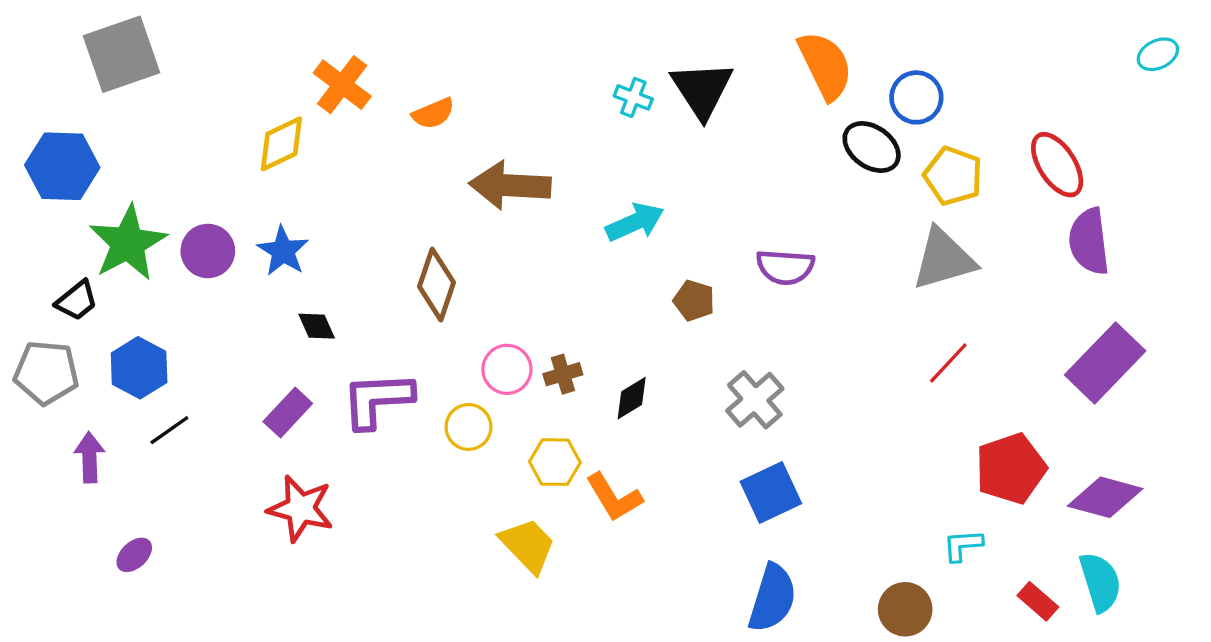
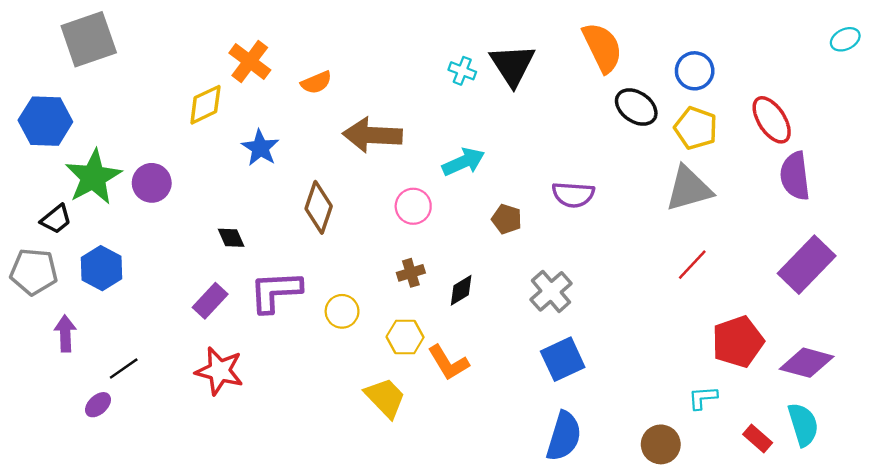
blue circle: (916, 97) -> (695, 71), moved
blue star: (283, 251) -> (260, 148), moved
pink circle: (507, 369) -> (413, 206), moved
black line: (169, 430) -> (124, 369), moved

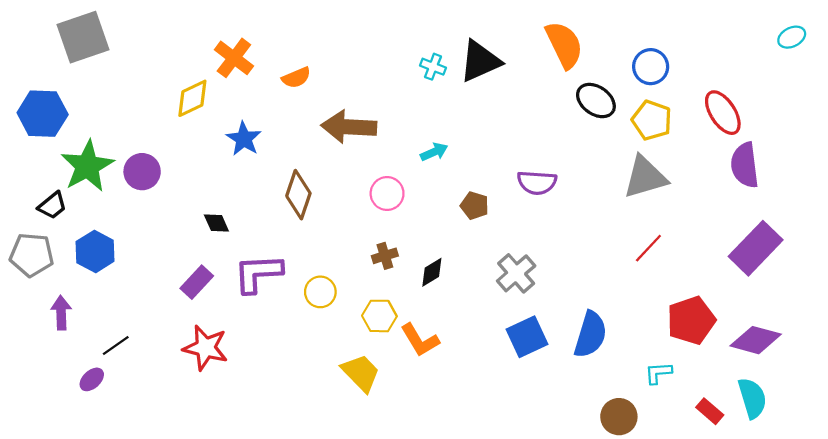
black triangle: (512, 65) -> (480, 61), turned 39
cyan arrow: (463, 162) -> (434, 152), size x0.7
blue semicircle: (564, 436) -> (590, 335), moved

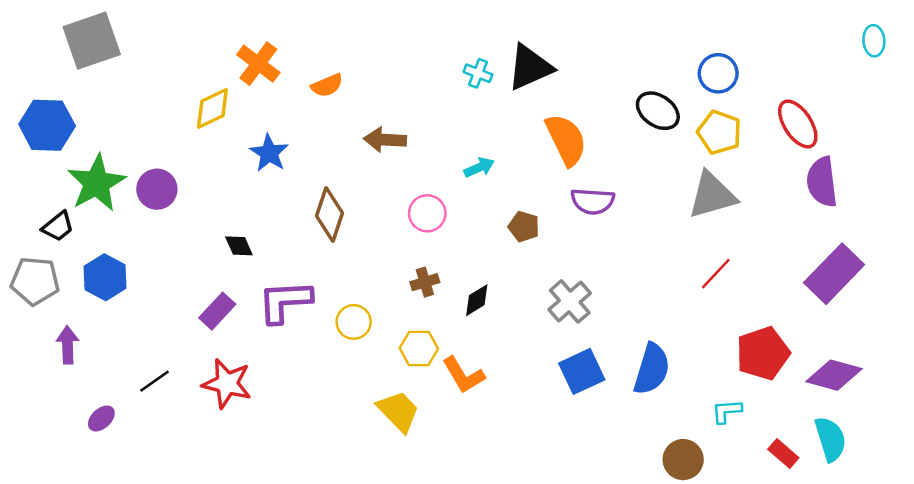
cyan ellipse: (792, 37) -> (874, 41), turned -68
orange semicircle: (564, 45) -> (566, 140), moved
brown arrow: (349, 127) -> (385, 140), size x0.7
black line: (116, 346) -> (154, 381), moved

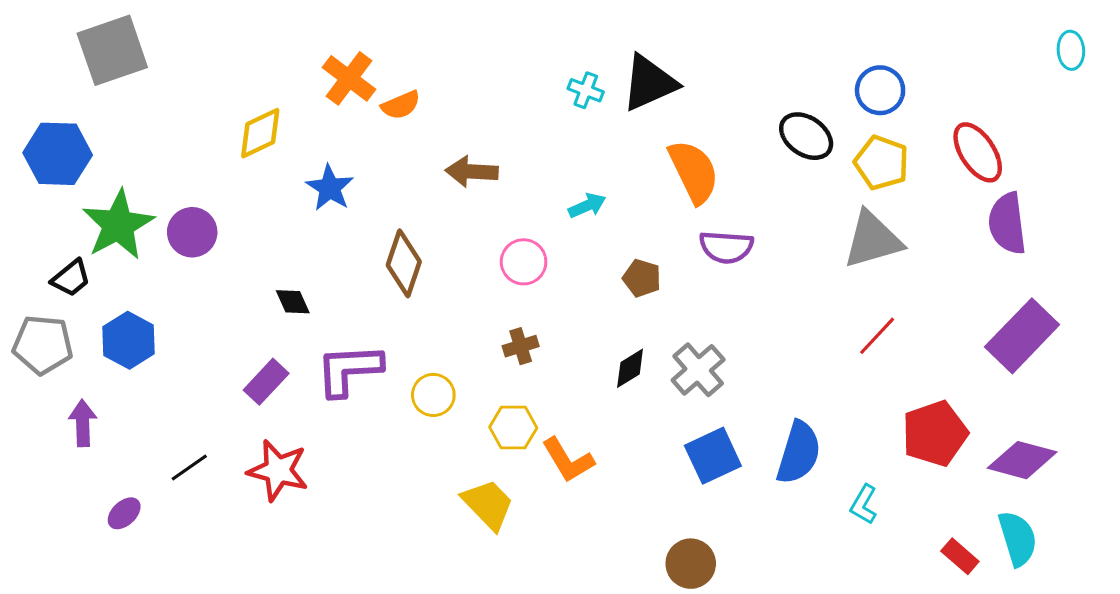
orange cross: (258, 64) -> (349, 78), moved
black diamond: (477, 300) -> (630, 368), moved
cyan L-shape: (727, 411) -> (864, 504), moved, turned -56
brown circle: (683, 460) -> (691, 564), moved

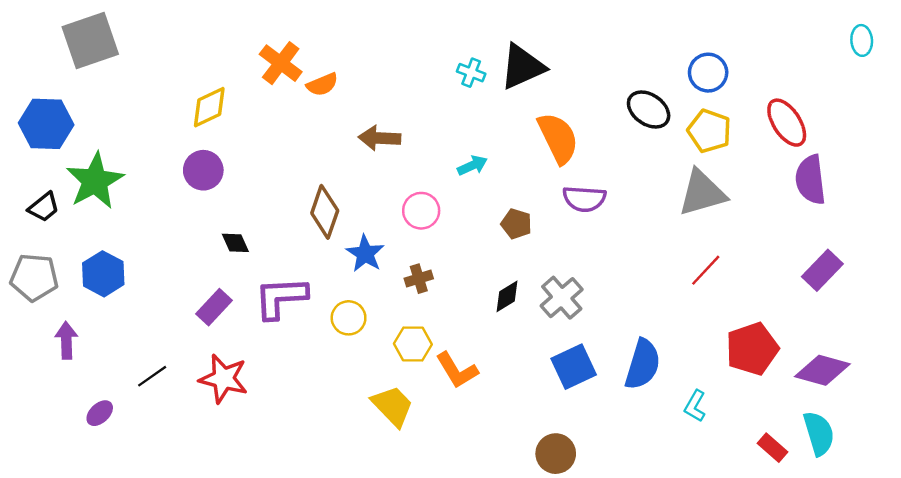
blue star: (330, 188) -> (365, 254), moved
purple circle: (192, 232) -> (203, 170), moved
black trapezoid: (71, 278) -> (44, 207), moved
purple rectangle: (1022, 336) -> (822, 270), size x0.7

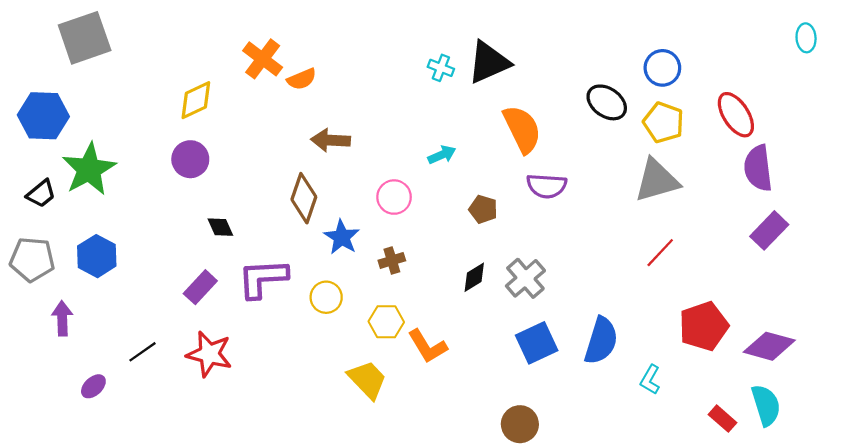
brown arrow: (379, 138) -> (331, 140), moved
purple rectangle: (822, 270) -> (769, 230), moved

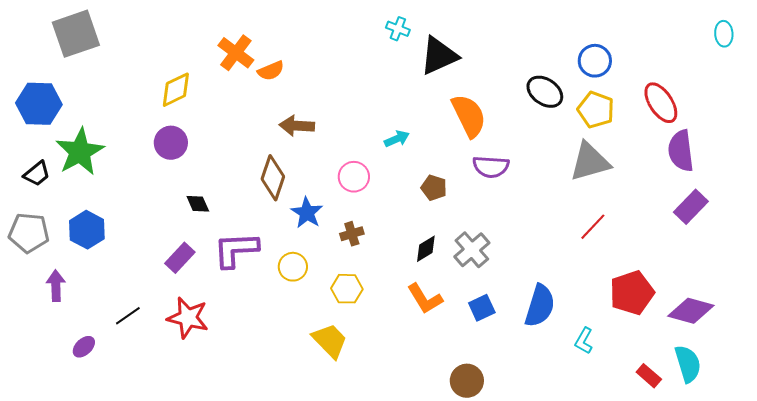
cyan cross: (441, 68) -> (398, 29), moved
blue square: (537, 343) -> (482, 308), size x0.7
orange L-shape: (427, 346) -> (425, 299), moved

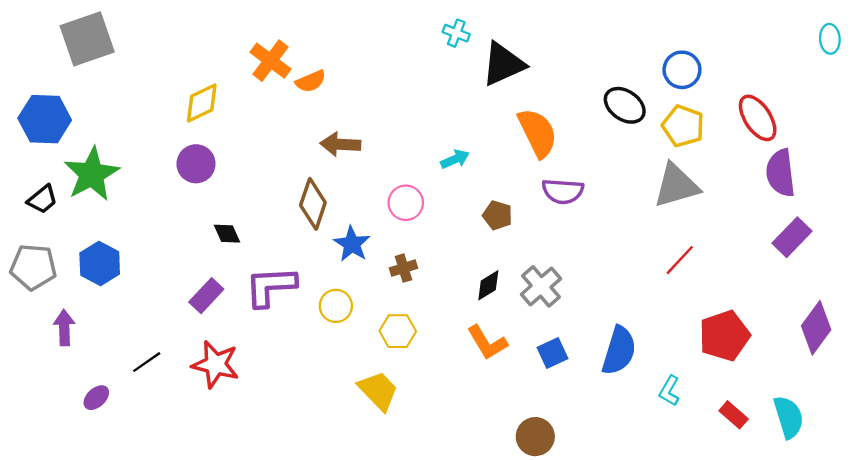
purple diamond: (691, 311) -> (816, 328), moved, turned -69
red rectangle: (649, 376) -> (734, 415), moved

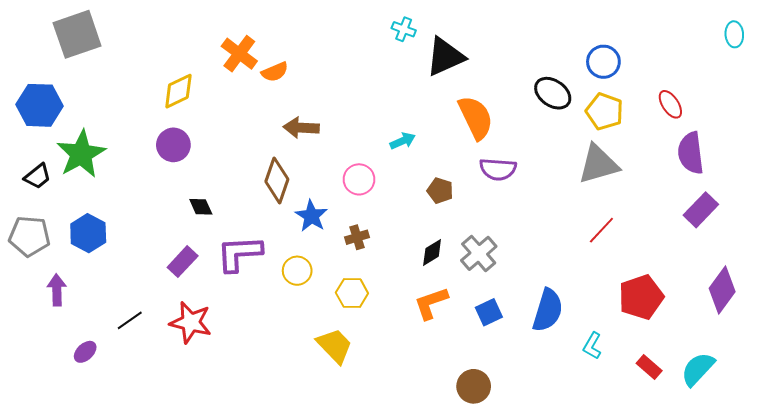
red ellipse: (758, 118) -> (670, 104), size x0.7
orange L-shape: (487, 343) -> (431, 303), turned 102
cyan semicircle: (789, 417) -> (698, 369), turned -120

